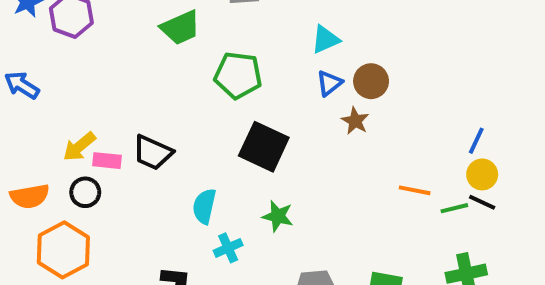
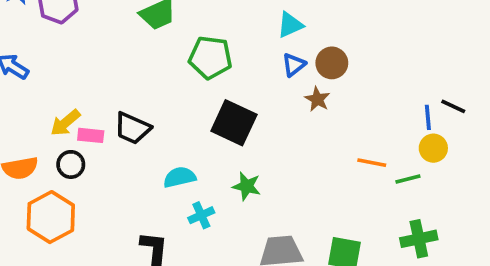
blue line: (476, 141) -> (428, 117), turned -30
black line: (482, 202) -> (453, 106), moved
cyan semicircle: (204, 206) -> (180, 177), turned 64

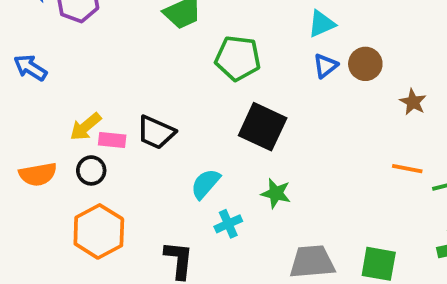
brown star: (317, 99) -> (413, 102), moved
cyan semicircle: (180, 177) -> (205, 184), turned -36
orange hexagon: (51, 217) -> (99, 231), moved

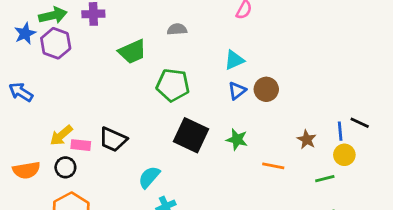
brown star: (413, 102) -> (307, 139), moved
orange line: (407, 169) -> (273, 166), moved
green star: (276, 193) -> (237, 139), moved

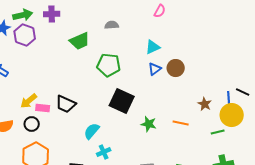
green star: (237, 139) -> (149, 124), moved
yellow circle: (344, 155) -> (232, 115), size x1.5

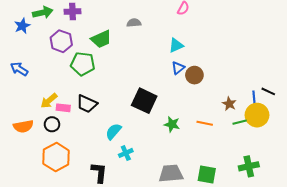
purple hexagon: (25, 35) -> (61, 41), moved
green pentagon: (109, 65) -> (83, 64), moved
brown circle: (176, 68) -> (194, 75), moved
green line: (218, 132) -> (240, 122), moved

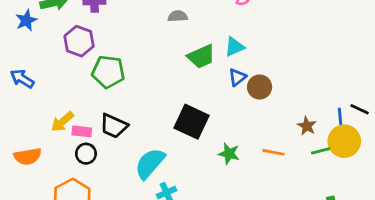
green trapezoid: (101, 39) -> (201, 56), moved
black circle: (52, 124) -> (86, 154), moved
cyan semicircle: (113, 131) -> (150, 163), size x1.4

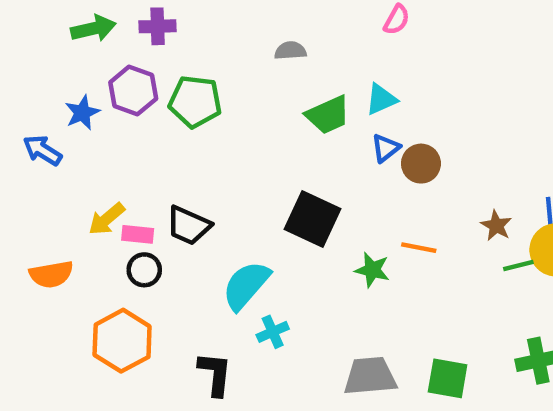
blue star: (26, 20) -> (82, 113), moved
green pentagon: (108, 72) -> (195, 102), moved
orange line: (273, 152) -> (419, 248), moved

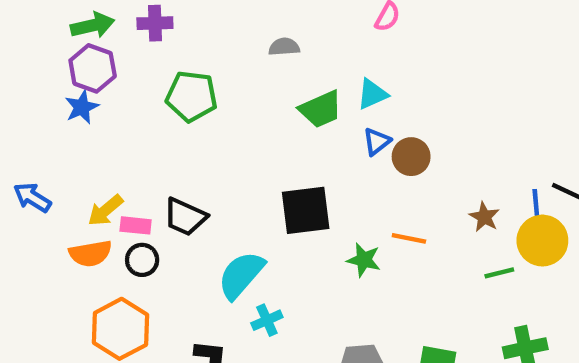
purple hexagon: (133, 91) -> (93, 68), moved
blue arrow: (42, 150) -> (32, 197), moved
black square: (312, 219) -> (306, 210), turned -32
green line: (518, 265) -> (499, 273), moved
orange semicircle: (51, 274) -> (90, 253), moved

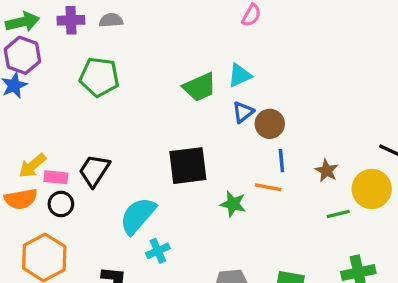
gray semicircle: (284, 47) -> (111, 20), moved
blue line: (536, 204) -> (281, 161), moved
black trapezoid: (185, 217) -> (94, 171), turned 99

